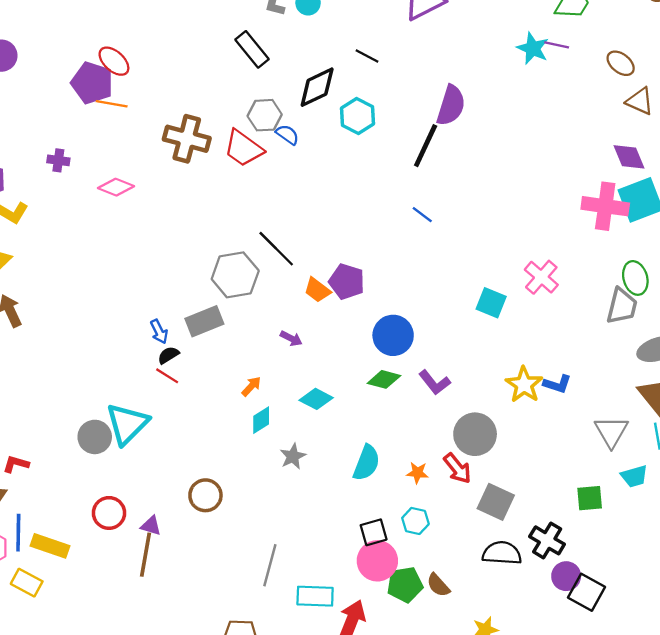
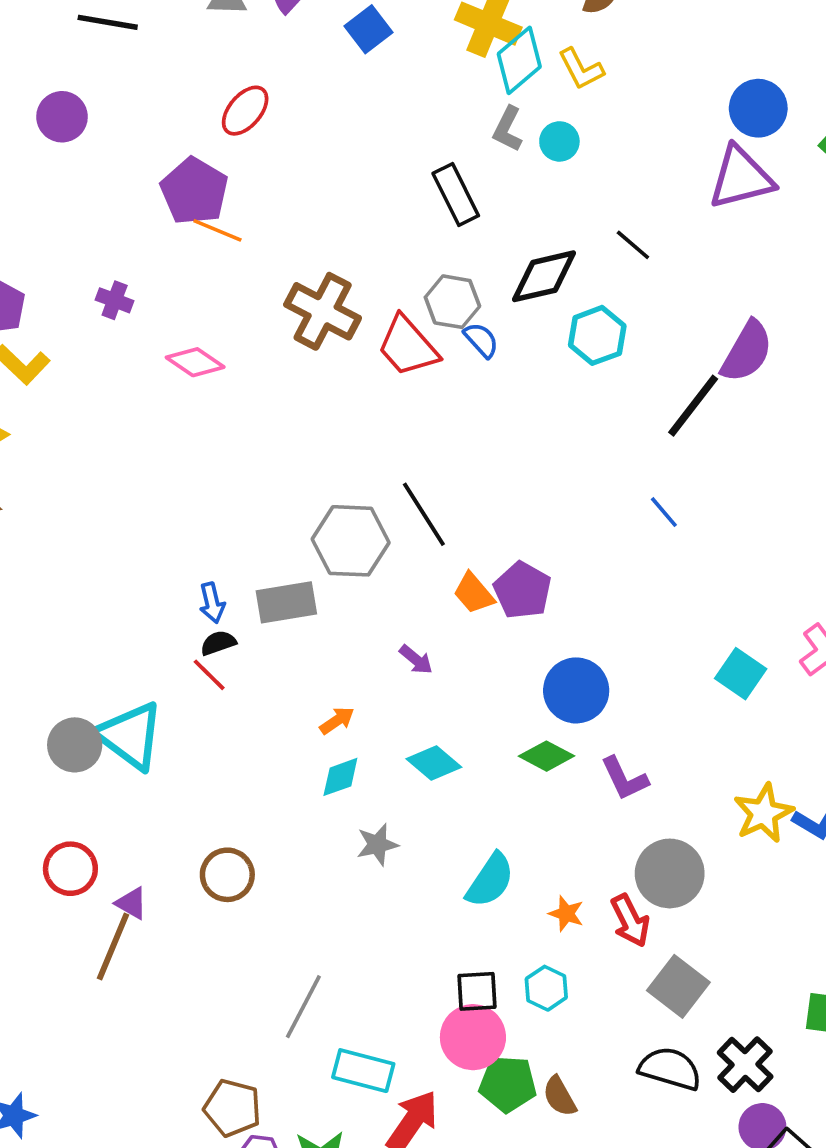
red ellipse: (114, 61) -> (245, 111), moved, turned 76
cyan triangle: (127, 424) -> (130, 736), turned -51

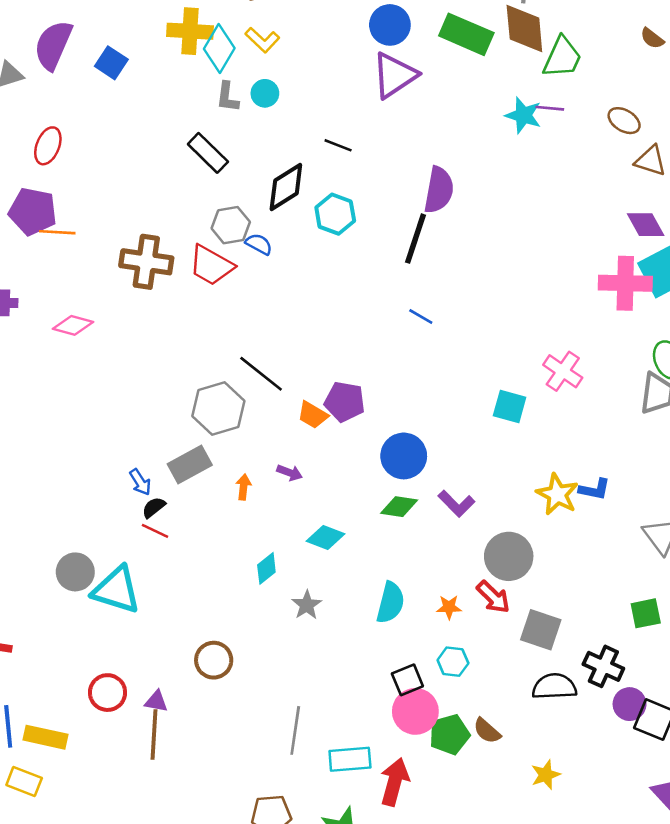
orange arrow: (337, 721) -> (243, 487), moved, turned -30
gray circle: (75, 745) -> (75, 572), moved

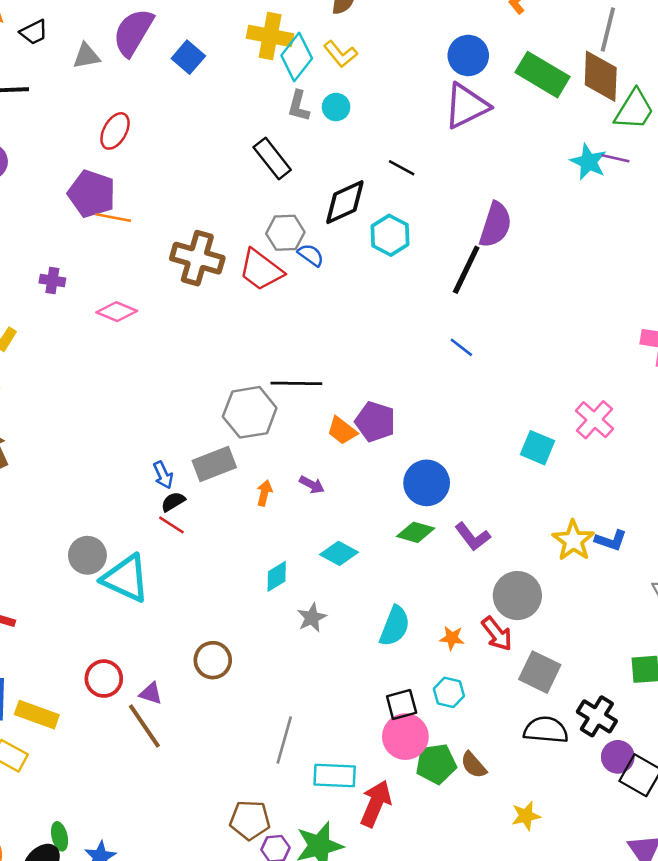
black line: (261, 374) -> (296, 383), turned -45
brown line: (154, 735) -> (144, 726), turned -45

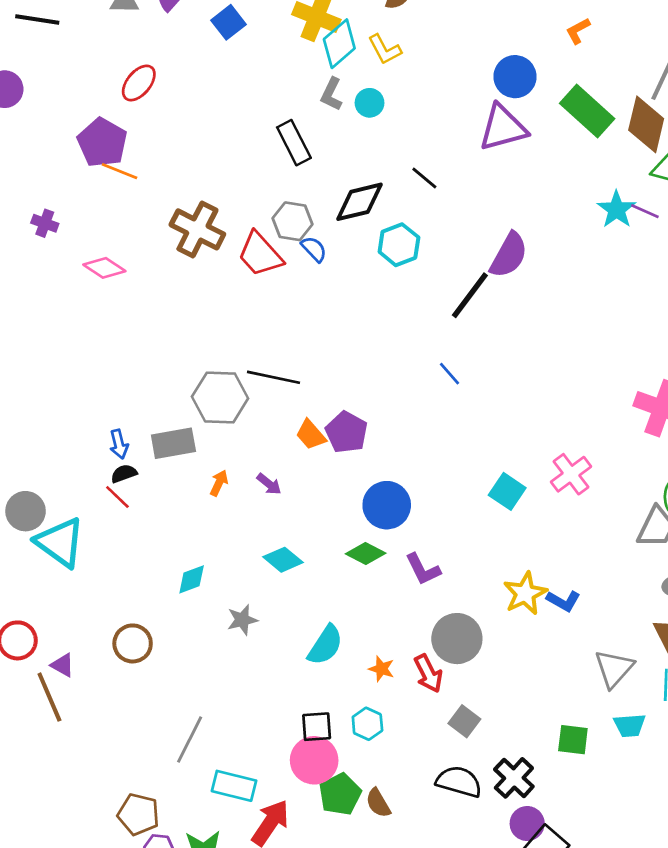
cyan diamond: (277, 576) -> (192, 579), moved
gray square: (540, 672) -> (464, 721), size x0.7
green pentagon: (436, 764) -> (340, 794), turned -30

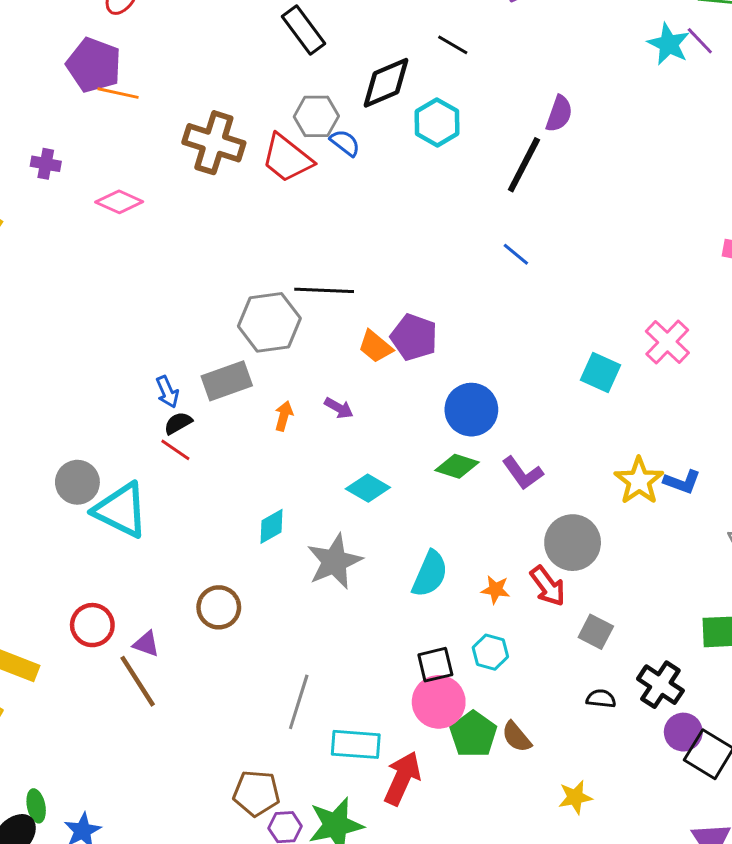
purple line: (645, 211) -> (700, 41), turned 32
purple semicircle: (509, 255) -> (559, 114), size x0.7
gray star: (242, 620) -> (334, 561), size x1.6
black semicircle: (459, 782) -> (601, 699), size x0.6

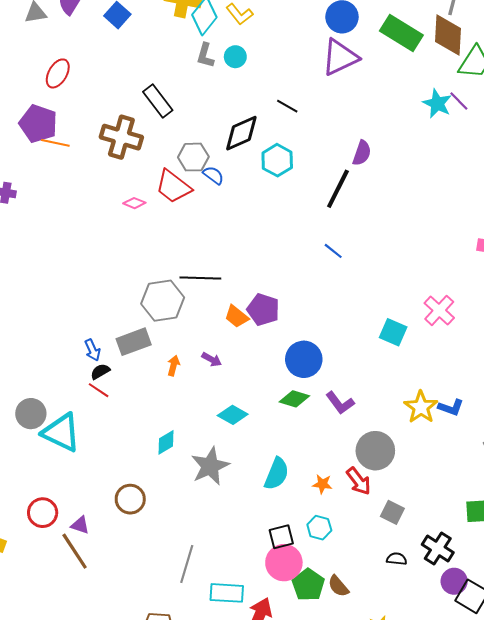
black rectangle: (304, 30) -> (158, 101), moved
brown cross: (214, 143) -> (121, 137), moved
pink diamond: (119, 202) -> (134, 203), moved, size x0.7

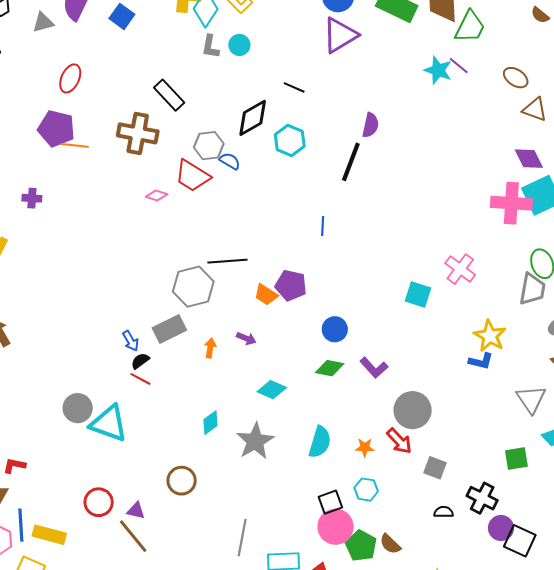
blue line: (333, 251) -> (323, 226), moved, turned 60
blue circle: (304, 359) -> (335, 329), size x0.7
yellow star: (421, 407) -> (490, 336), moved

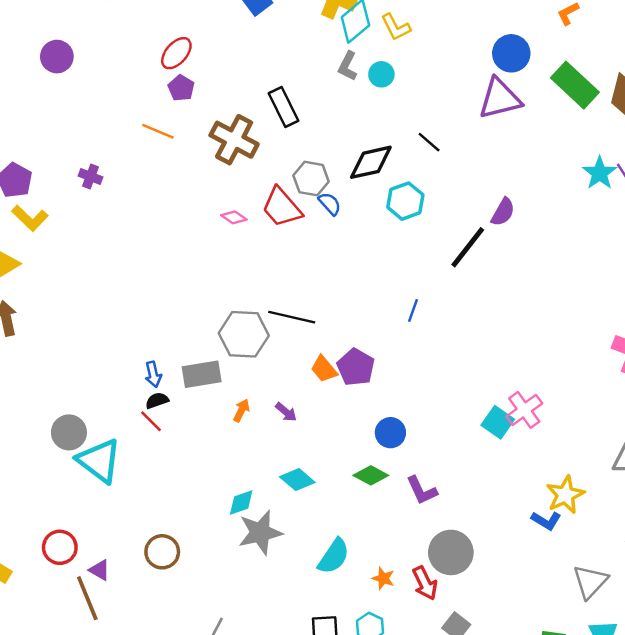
purple pentagon: (56, 129) -> (181, 88), moved, size x0.6
pink cross: (460, 269) -> (524, 410), moved
cyan diamond: (210, 423) -> (241, 503), moved

